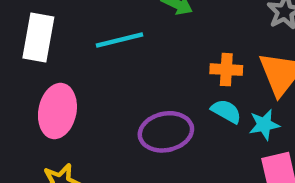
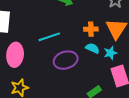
cyan line: (120, 40) -> (49, 37), moved

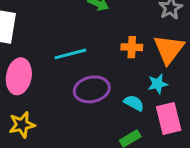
cyan semicircle: (92, 48) -> (134, 103), moved

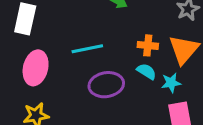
cyan semicircle: (134, 103) -> (147, 71), moved

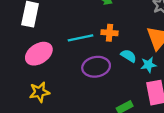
orange cross: (148, 45) -> (110, 33), moved
pink ellipse: (36, 68) -> (39, 54), turned 44

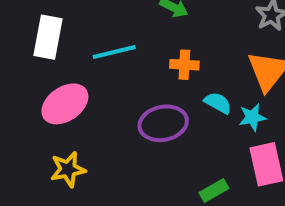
cyan line: (81, 38) -> (114, 52), moved

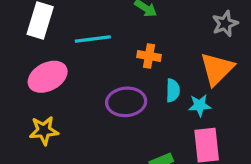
cyan semicircle: (218, 103) -> (173, 90), turned 55

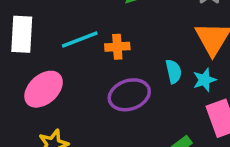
orange cross: (149, 56) -> (117, 47), moved

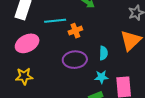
orange cross: (117, 47) -> (75, 31), turned -32
cyan star: (204, 80) -> (101, 77), moved

